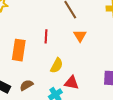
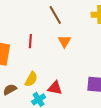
yellow semicircle: (57, 65) -> (31, 79), moved

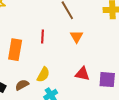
red triangle: (55, 88) -> (82, 74), moved

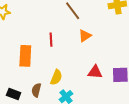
orange triangle: (77, 37) -> (85, 36), turned 32
brown semicircle: (22, 85) -> (36, 90), turned -40

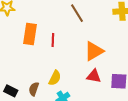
orange triangle: (85, 36) -> (94, 51), moved, size x1.5
orange rectangle: (25, 56) -> (30, 34), moved

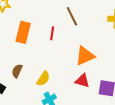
red line: (53, 40) -> (52, 33), moved
brown semicircle: (34, 89) -> (17, 71), moved

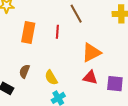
yellow semicircle: (43, 79) -> (51, 78), turned 119

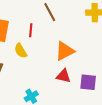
yellow semicircle: (51, 78) -> (21, 51), moved

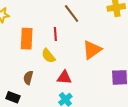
red triangle: (63, 76) -> (64, 77), moved

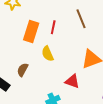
red line: (55, 34) -> (53, 27), moved
red triangle: (64, 77) -> (72, 81), moved

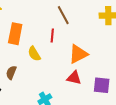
red line: (53, 27) -> (52, 36), moved
red triangle: (72, 81) -> (74, 78), moved

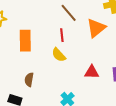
yellow semicircle: (34, 54) -> (59, 55), moved
orange triangle: (78, 54) -> (96, 28), moved

